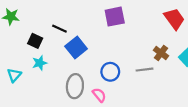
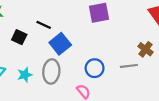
cyan star: (40, 63) -> (25, 75), moved
gray ellipse: (75, 86) -> (51, 71), moved

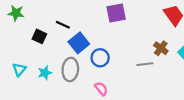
blue circle: (95, 68) -> (100, 58), moved

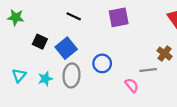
black line: (63, 25) -> (74, 16), moved
blue square: (79, 43) -> (66, 48), moved
pink semicircle: (101, 89) -> (132, 85), moved

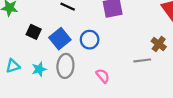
blue circle: (102, 63) -> (90, 40), moved
cyan triangle: (19, 75) -> (13, 66), turned 32
pink semicircle: (132, 85) -> (103, 76), moved

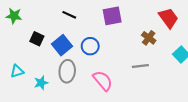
brown cross: (159, 44) -> (149, 38), moved
cyan star: (39, 69) -> (41, 83), moved
pink semicircle: (103, 76) -> (103, 81), size x1.5

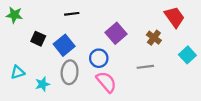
black line: (69, 15) -> (72, 14), turned -32
purple square: (112, 16) -> (116, 33), moved, turned -30
blue circle: (90, 46) -> (99, 58), moved

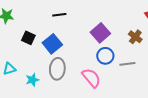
blue circle: (99, 58) -> (105, 56), moved

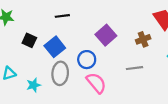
brown cross: (135, 37) -> (143, 39), turned 32
blue circle: (105, 56) -> (87, 60), moved

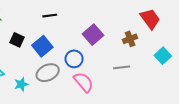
gray ellipse: (60, 73) -> (48, 73), turned 60

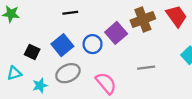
brown cross: (130, 39) -> (143, 19), moved, size x1.5
black square: (17, 40) -> (32, 52), moved
blue circle: (74, 59) -> (93, 44), moved

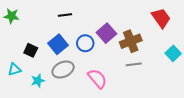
brown cross: (143, 19) -> (131, 41), moved

